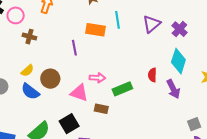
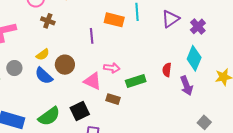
gray square: (194, 124) -> (204, 122), turned -32

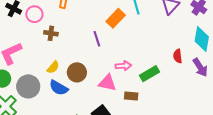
orange rectangle: (114, 20) -> (116, 18), turned -48
gray circle: (14, 68) -> (28, 86), size x1.5

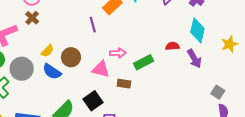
brown cross: (51, 33) -> (32, 18), moved, turned 32
red semicircle: (178, 56) -> (172, 46), turned 88

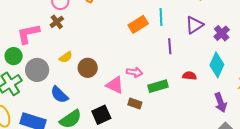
purple line: (93, 25) -> (170, 46), moved
purple arrow: (194, 59) -> (221, 103), moved
blue semicircle: (52, 72) -> (59, 95), moved

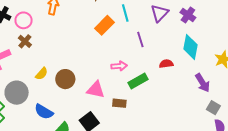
pink arrow: (134, 72) -> (119, 66), moved

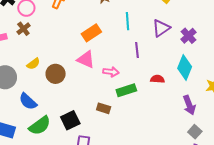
orange rectangle: (105, 25) -> (91, 33), moved
pink triangle: (96, 90) -> (86, 60), moved

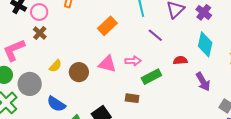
purple line: (137, 50) -> (155, 35), turned -35
pink triangle: (86, 60) -> (107, 64), moved
purple arrow: (189, 105) -> (203, 82), moved

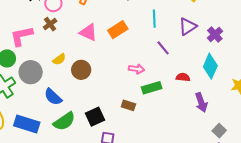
pink triangle: (107, 64) -> (88, 32), moved

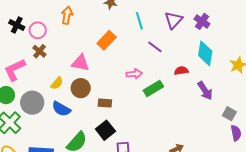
pink triangle: (88, 32) -> (80, 63), moved
blue semicircle: (53, 97) -> (61, 109), moved
brown rectangle: (128, 105) -> (105, 103), moved

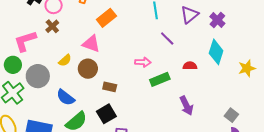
orange rectangle: (107, 40) -> (106, 18), moved
purple arrow: (205, 91) -> (186, 106), moved
blue semicircle: (61, 109) -> (66, 97), moved

